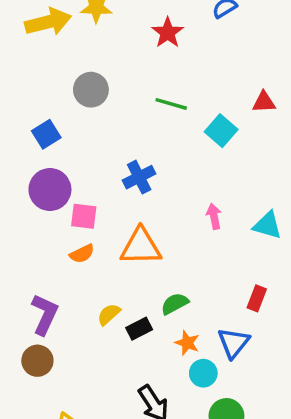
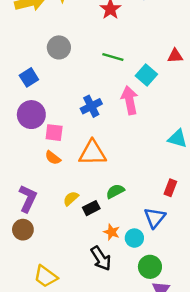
pink arrow: (214, 216) -> (130, 100), moved, size x1.6
orange semicircle: (82, 254) -> (53, 158), turned 63
orange star: (187, 343) -> (112, 232), moved

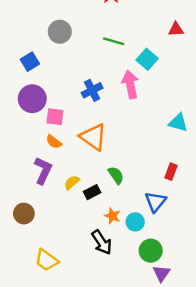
red triangle: (175, 56) -> (176, 29), moved
orange triangle: (92, 153) -> (93, 137), turned 36
green semicircle: (115, 191) -> (116, 175), turned 84
purple L-shape: (28, 198) -> (43, 170), moved

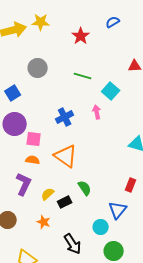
pink arrow: (130, 84) -> (97, 112), size x0.6
orange semicircle: (54, 142) -> (33, 160), turned 152
orange star: (112, 216) -> (44, 222), moved

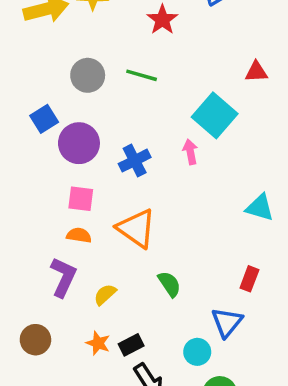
green line: (83, 76) -> (142, 75), moved
cyan square: (111, 91) -> (215, 115), size x1.4
purple circle: (15, 124) -> (79, 143), moved
black rectangle: (65, 202) -> (131, 345), moved

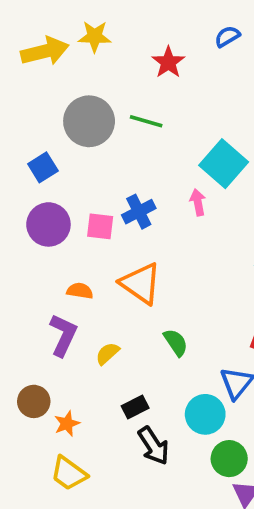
gray circle: (88, 75) -> (89, 121), size x1.4
purple circle: (79, 143) -> (48, 224), moved
pink square: (81, 199) -> (100, 226), moved
orange star: (98, 343) -> (67, 424), moved, turned 30
cyan circle: (197, 352) -> (205, 414), size x1.4

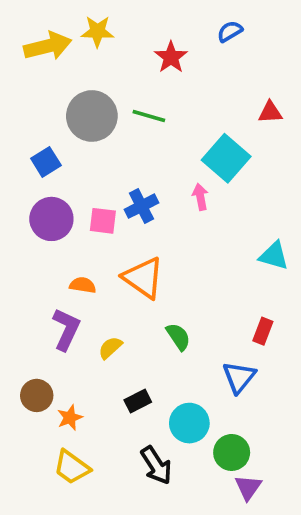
cyan circle: (205, 414) -> (189, 423), moved
black arrow: (154, 446) -> (156, 465), moved

